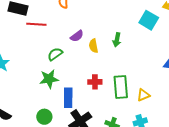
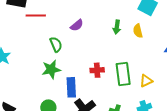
yellow semicircle: (94, 46) -> (138, 31), moved
green semicircle: (55, 54) -> (56, 44), turned 105

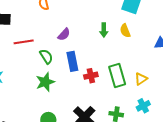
red line: (36, 16) -> (24, 42), moved
blue rectangle: (71, 87) -> (72, 61), moved

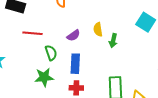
yellow semicircle: (125, 31) -> (98, 29), moved
red cross: (91, 76) -> (76, 88), moved

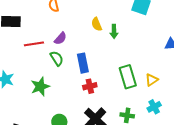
purple semicircle: (73, 35) -> (60, 38), moved
green star: (44, 77) -> (40, 87), moved

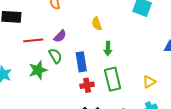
green arrow: (114, 31) -> (108, 49), moved
green rectangle: (128, 77) -> (113, 79), moved
green star: (40, 87) -> (38, 70), moved

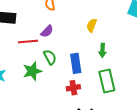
yellow semicircle: (97, 24) -> (92, 25), turned 40
purple semicircle: (60, 36) -> (47, 31), moved
red cross: (87, 85) -> (73, 88), moved

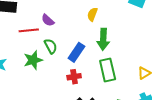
purple semicircle: (47, 31) -> (48, 20), turned 88
green arrow: (102, 50) -> (103, 39), size x1.5
blue rectangle: (76, 63) -> (76, 52), turned 42

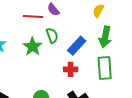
green star: (33, 60) -> (33, 47), turned -30

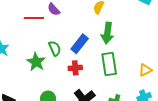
green semicircle: (52, 35) -> (55, 48), moved
green star: (33, 47) -> (36, 62), moved

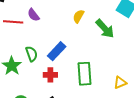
green arrow: (107, 33) -> (105, 29), moved, turned -55

